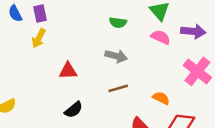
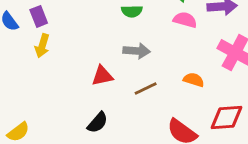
red triangle: (68, 71) -> (102, 76), moved
orange semicircle: (161, 98) -> (194, 80), moved

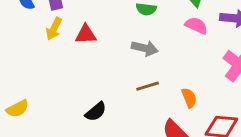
red triangle: (102, 76) -> (86, 34), moved
orange semicircle: (194, 80) -> (189, 98), moved, turned 42

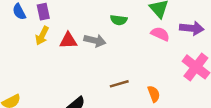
gray arrow: (145, 48) -> (95, 41), moved

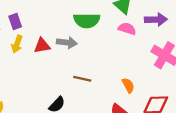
green semicircle: (119, 20) -> (87, 20), size x1.6
brown line: (119, 84) -> (82, 79), moved, turned 36

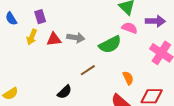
green semicircle: (87, 20) -> (110, 44), moved, turned -30
purple rectangle: (15, 22) -> (40, 17), moved
brown line: (82, 79) -> (88, 70), turned -49

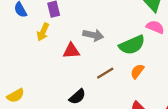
red triangle: (54, 39) -> (71, 51), moved
orange semicircle: (128, 78) -> (137, 71), moved, turned -120

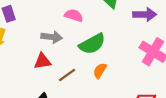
pink semicircle: (155, 27) -> (74, 15), moved
red triangle: (71, 51) -> (42, 61), moved

